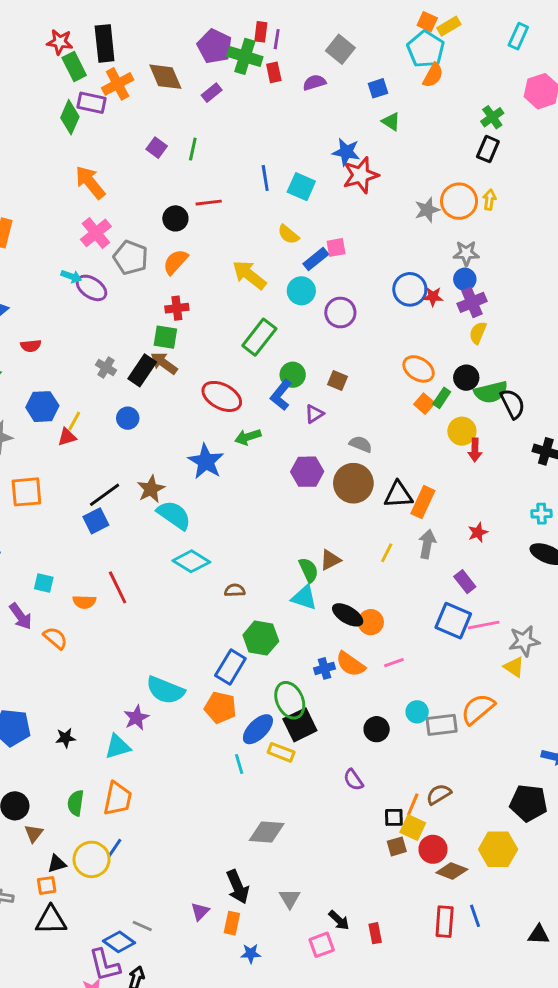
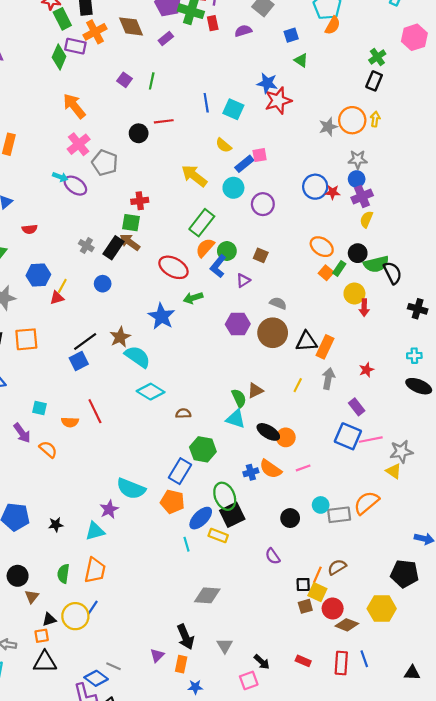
orange semicircle: (175, 262) -> (205, 248), moved
red rectangle: (375, 933) -> (303, 661), moved, turned -56

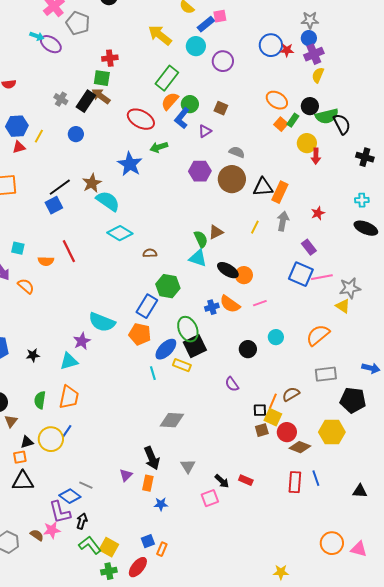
red triangle: (57, 298) -> (19, 147), moved
gray rectangle: (339, 515) -> (326, 374), moved
red rectangle: (303, 661) -> (246, 480), moved

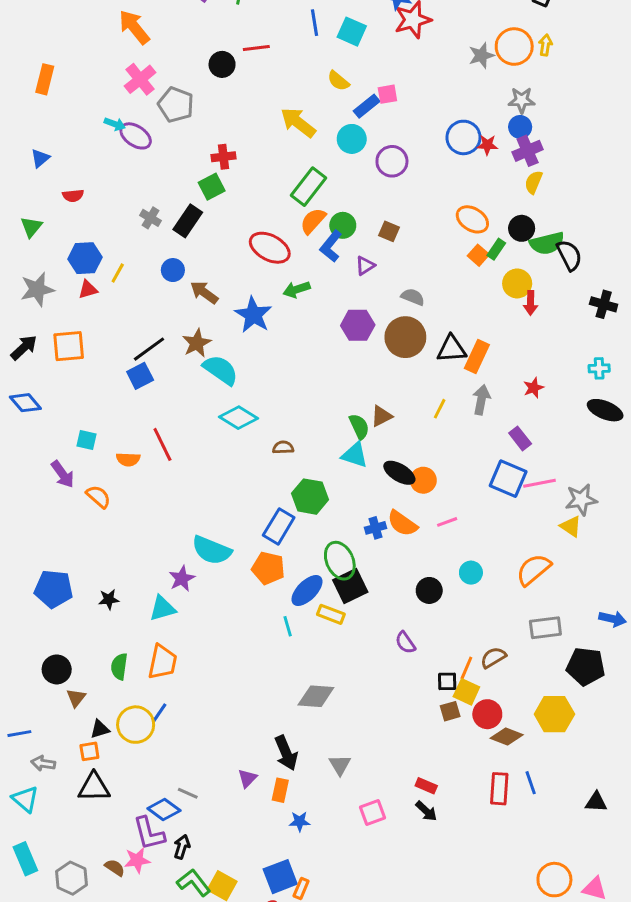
green square: (102, 78) -> (212, 187), turned -36
brown arrow: (101, 96) -> (204, 292), moved
black arrow: (222, 481) -> (426, 811), moved
blue square: (148, 541) -> (280, 877), size x1.6

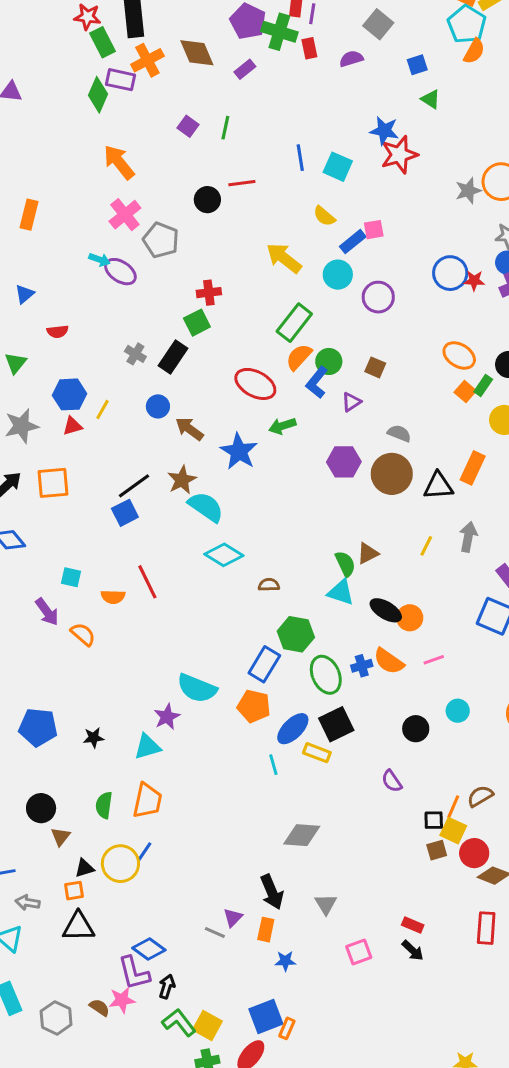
orange rectangle: (477, 357) -> (473, 468), moved
green ellipse: (340, 561) -> (326, 675), moved
gray line: (188, 793) -> (215, 933), moved

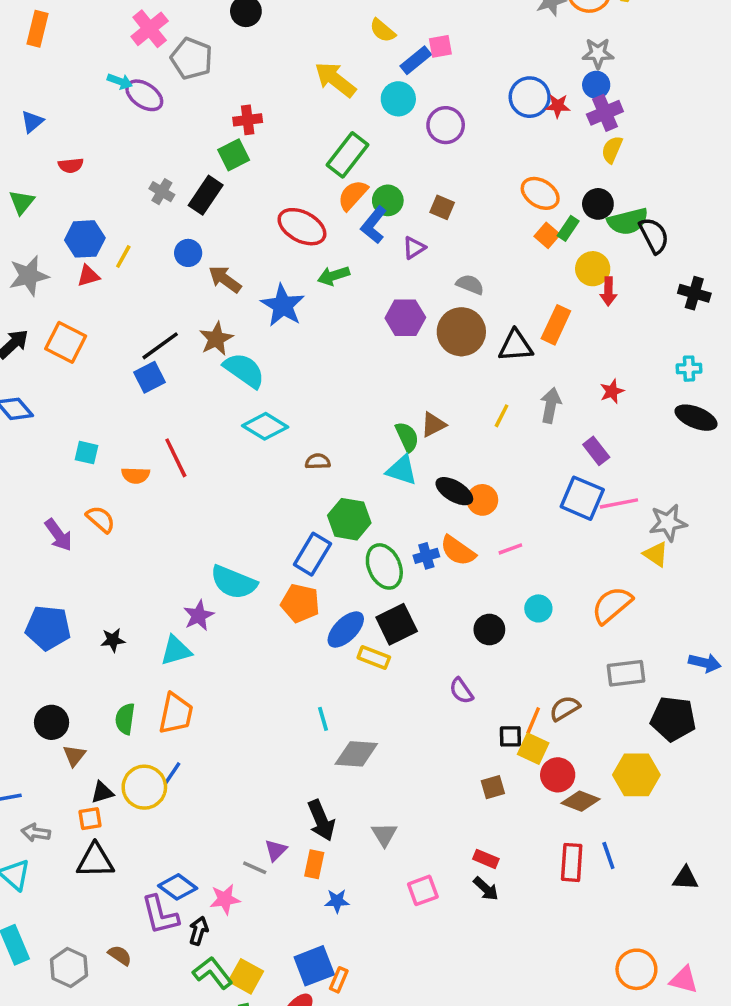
orange square: (53, 483) -> (66, 342), turned 32
purple arrow: (47, 612) -> (59, 535), moved
cyan line: (273, 765) -> (323, 719), moved
brown square: (437, 850) -> (493, 787), moved
pink star: (122, 1000) -> (225, 899), moved

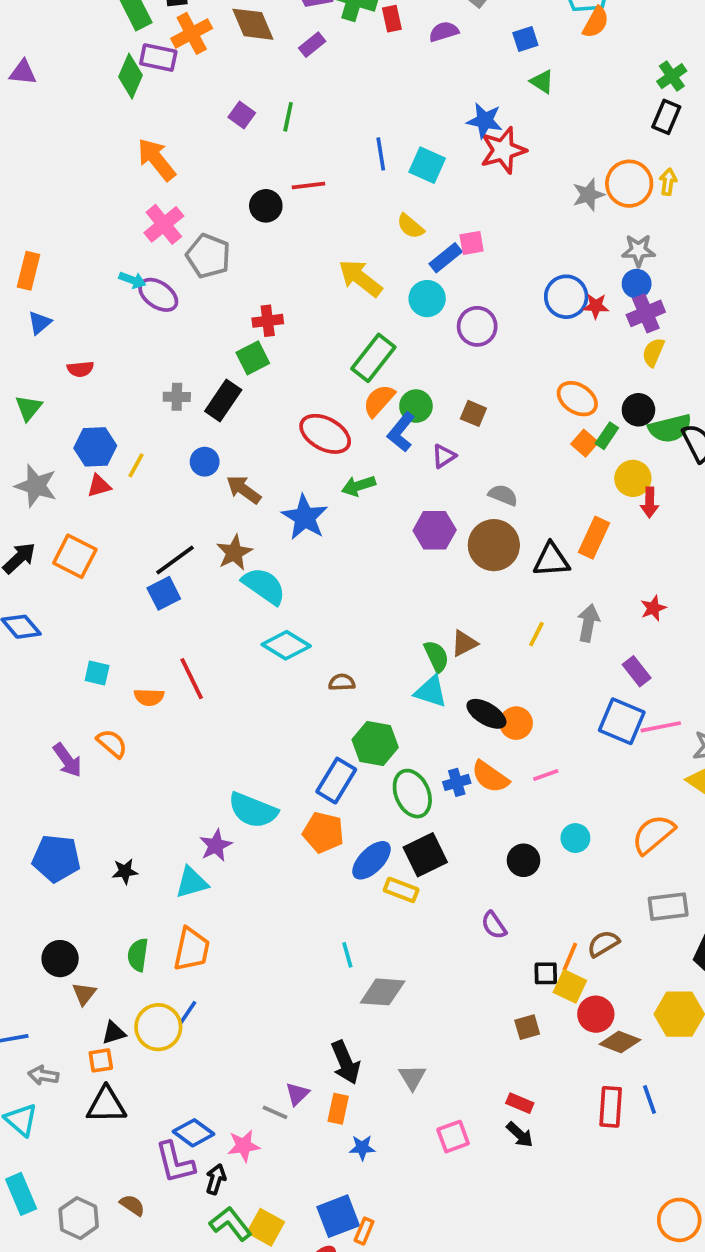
orange rectangle: (37, 29) -> (29, 271), moved
gray cross: (162, 192) -> (177, 397), turned -30
gray star: (29, 276) -> (36, 486), turned 30

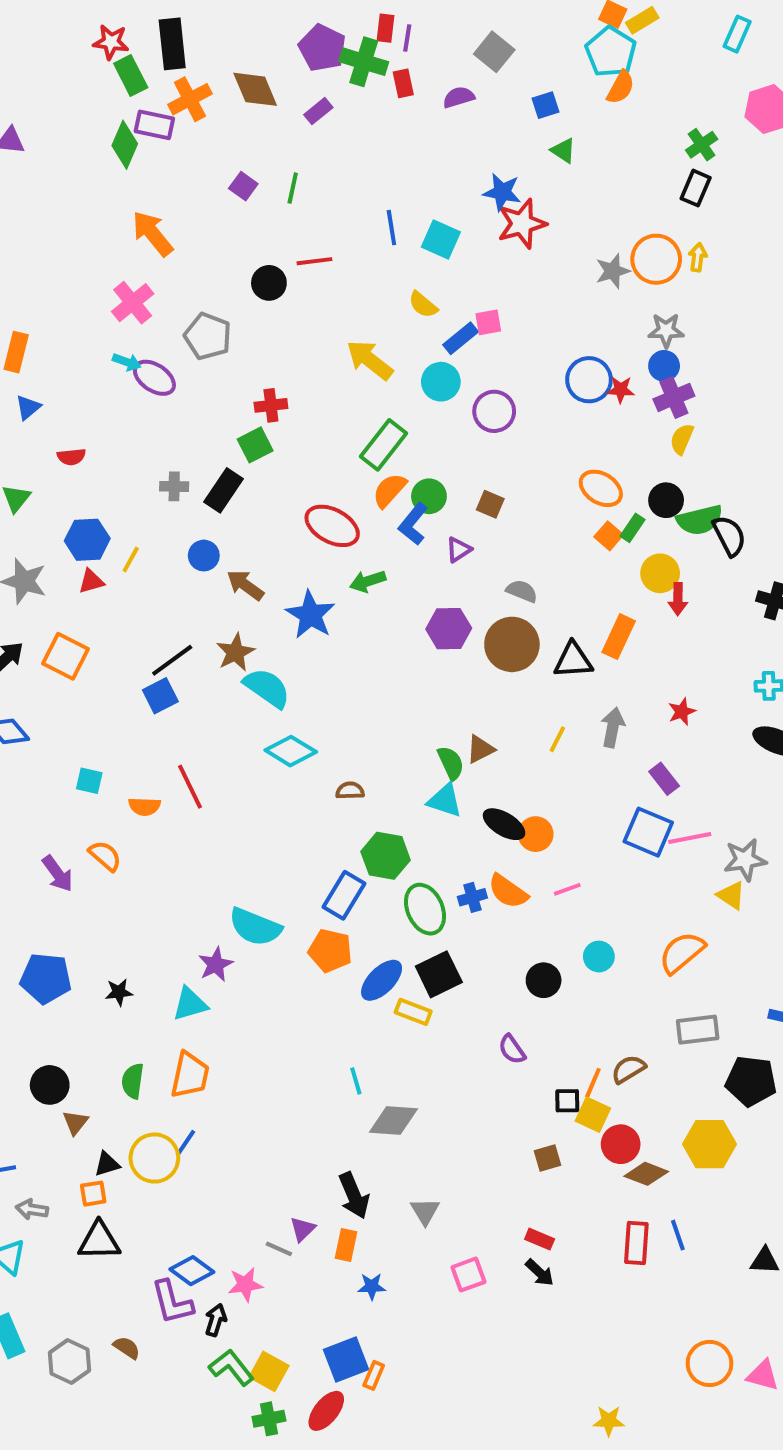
pink cross: (164, 224) -> (133, 303), moved

